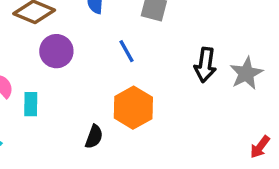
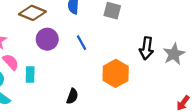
blue line: (127, 51) -> (81, 43), moved
orange hexagon: (133, 108) -> (116, 73), moved

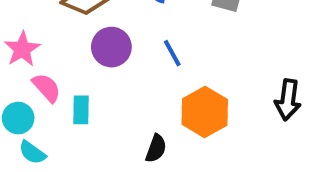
black arrow: (147, 48) -> (288, 100), moved
orange hexagon: (116, 73) -> (205, 112), moved

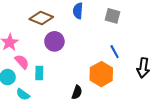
blue line: (172, 53) -> (115, 52), moved
cyan semicircle: (32, 153) -> (23, 94), moved

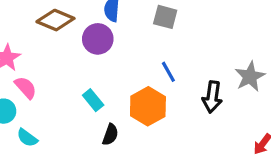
purple circle: (54, 41) -> (98, 39), moved
cyan rectangle: (39, 73) -> (93, 100), moved, turned -40

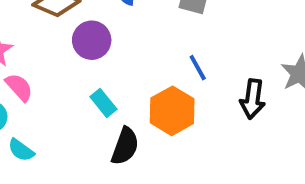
purple circle: (98, 39) -> (92, 40), moved
black semicircle: (110, 135) -> (125, 146), size x1.4

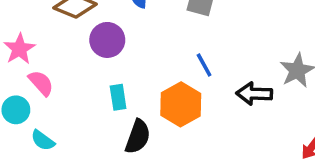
black arrow: (253, 99) -> (254, 94), turned 84
cyan rectangle: (103, 103) -> (118, 97), turned 30

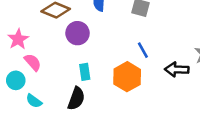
black semicircle: (138, 137) -> (76, 99), moved

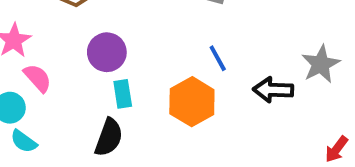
purple circle: (78, 33) -> (107, 52), moved
cyan semicircle: (34, 101) -> (24, 141), moved

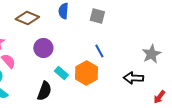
black arrow: (273, 90) -> (133, 78), moved
cyan rectangle: (123, 94) -> (61, 73), moved, turned -40

